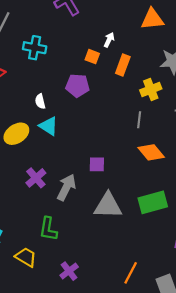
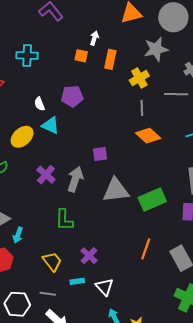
purple pentagon: (77, 85) -> (72, 96), moved
gray line: (139, 120) -> (142, 108), moved
green rectangle: (153, 202) -> (152, 199), moved
yellow trapezoid: (26, 257) -> (52, 261), moved, turned 30

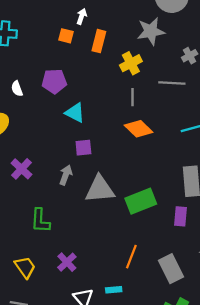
cyan triangle: (51, 125) -> (75, 113), moved
gray arrow: (75, 179) -> (66, 175), moved, size x0.7
cyan rectangle: (77, 281) -> (114, 290), moved

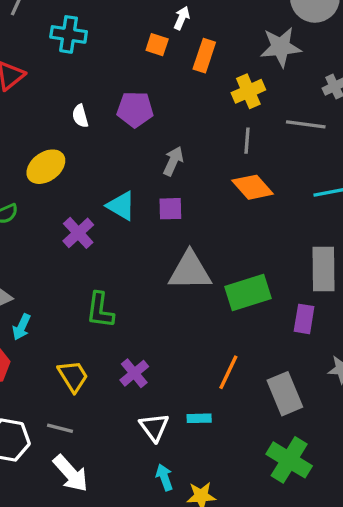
cyan triangle: (75, 113) -> (121, 206), moved
gray arrow: (66, 175) -> (173, 161), moved

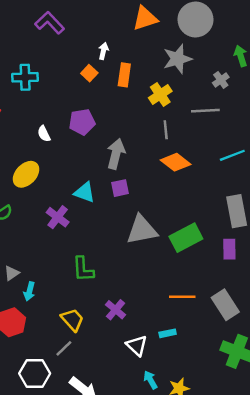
orange square: (157, 45) -> (89, 73), turned 35
gray arrow: (173, 161) -> (116, 154), size x1.4
orange line: (228, 372) -> (182, 297), turned 75
gray line: (60, 428) -> (64, 348), moved, turned -48

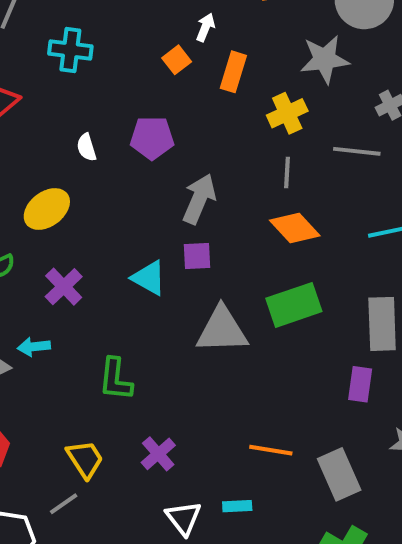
cyan triangle: (85, 192) -> (149, 278), moved
purple cross: (58, 217) -> (64, 287), moved
green rectangle: (186, 238) -> (294, 305), moved
cyan arrow: (29, 291) -> (34, 347), moved, turned 60

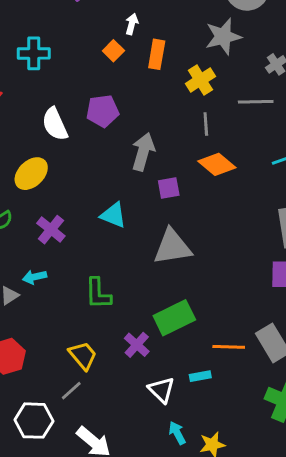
white semicircle: (87, 147) -> (55, 124), size x1.6
purple square: (197, 256) -> (169, 188), moved
green rectangle: (294, 305) -> (174, 318), moved
orange line: (271, 450) -> (229, 347), moved

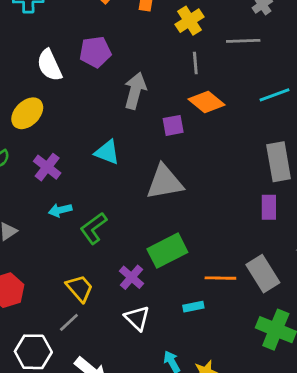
purple square: (169, 188) -> (173, 125), moved
cyan arrow: (34, 277) -> (60, 210), moved
green L-shape: (98, 293) -> (94, 228), turned 56
white triangle: (161, 390) -> (137, 318), moved

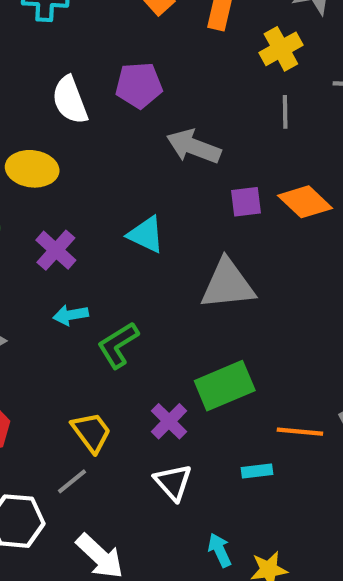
gray arrow: (135, 91) -> (194, 147), turned -88
orange diamond: (206, 102) -> (305, 202), moved
yellow ellipse: (27, 113) -> (32, 169), turned 48

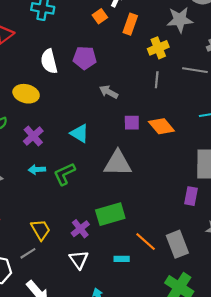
gray arrow: (194, 147) -> (109, 92), size x0.7
green L-shape: (118, 345) -> (64, 174), moved
orange line: (300, 432) -> (146, 242), turned 30

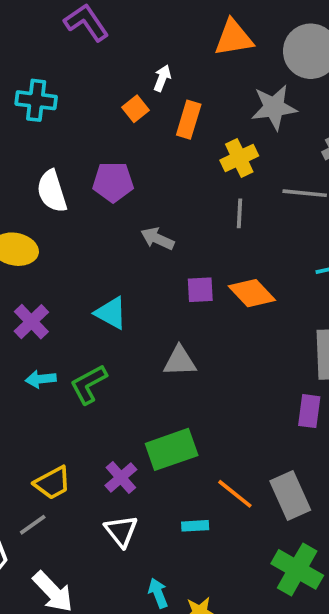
gray triangle: (118, 163) -> (180, 361), size x0.7
yellow trapezoid: (41, 230) -> (52, 483), turned 95

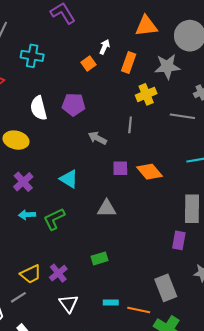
orange rectangle: (189, 120) -> (129, 62), moved
gray line: (239, 213) -> (130, 125), moved
green rectangle: (172, 449) -> (99, 258), size x0.6
purple cross: (121, 477) -> (58, 273), moved
orange line: (235, 494) -> (139, 310), moved, turned -30

